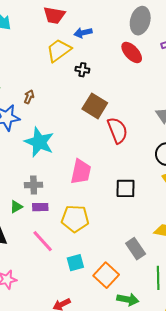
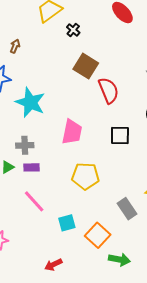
black cross: (82, 70) -> (73, 30), turned 32
brown arrow: (29, 97) -> (15, 46), moved
black square: (126, 188) -> (120, 136), moved
yellow pentagon: (75, 219) -> (85, 176), moved

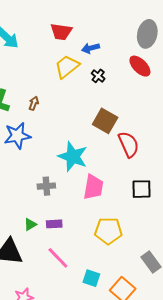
black cross: (73, 30) -> (98, 76), moved
cyan star: (30, 102) -> (73, 157), moved
gray cross: (25, 145) -> (46, 186), moved
cyan square: (67, 223) -> (91, 278), turned 36

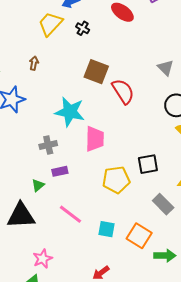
brown arrow: (34, 103) -> (34, 63), moved
black square: (142, 189) -> (148, 164), moved
purple rectangle: (54, 224) -> (60, 171), moved

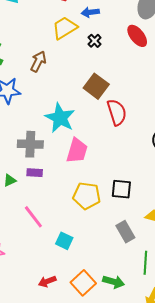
brown arrow: (34, 63) -> (38, 62), size x1.5
gray cross: (48, 145) -> (30, 144), size x1.4
orange square: (139, 236) -> (83, 283), moved

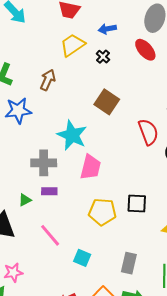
blue arrow: (90, 12) -> (107, 29), moved
red semicircle: (117, 112) -> (148, 132), moved
gray rectangle: (125, 232) -> (129, 263), moved, turned 45

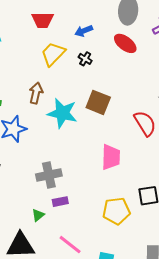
cyan star: (72, 135) -> (62, 113), moved
pink trapezoid: (91, 167) -> (111, 157), moved

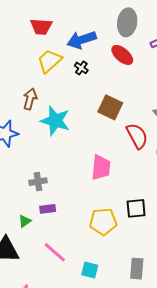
blue arrow: (84, 31) -> (82, 40), size x1.6
brown square: (98, 102) -> (110, 107), moved
gray cross: (49, 175) -> (38, 182), size x0.7

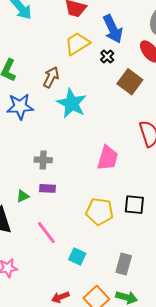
blue arrow: (82, 40) -> (113, 29), turned -108
brown square: (110, 107) -> (130, 82), moved

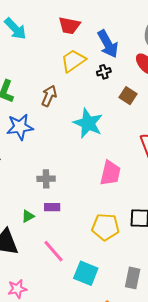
black cross: (107, 56) -> (104, 72), turned 32
brown square: (130, 82) -> (128, 96), size x0.7
cyan star: (72, 103) -> (88, 123), moved
cyan square: (77, 257) -> (86, 273), size x1.4

